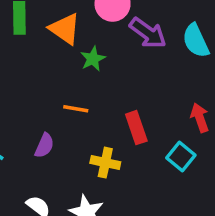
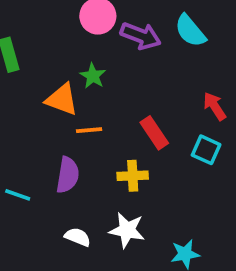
orange triangle: (65, 29) -> (62, 99), moved
purple semicircle: (44, 146) -> (68, 175), size x1.4

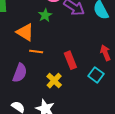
green star: (93, 76) -> (45, 15), moved
yellow cross: (133, 176) -> (54, 81), turned 35

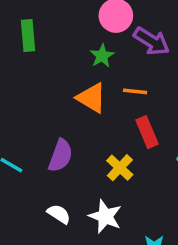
orange triangle: (25, 32) -> (91, 98), moved
orange line: (36, 51) -> (135, 91), moved

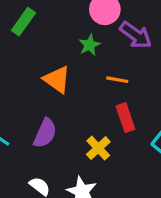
green rectangle: (28, 35) -> (23, 22), turned 36
orange triangle: (91, 98) -> (57, 79), moved

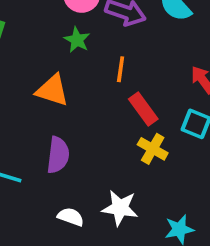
orange line: (117, 80) -> (121, 69), turned -75
yellow cross: (98, 148) -> (153, 149), moved

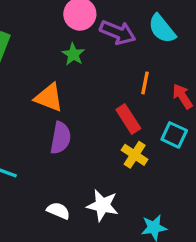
orange line: (121, 69) -> (145, 83), moved
purple semicircle: (58, 155) -> (61, 138), moved

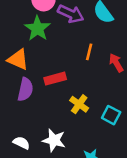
green star: (73, 54) -> (37, 28), size x1.5
red rectangle: (128, 119) -> (55, 79), moved, turned -75
cyan square: (174, 135) -> (111, 115), moved

